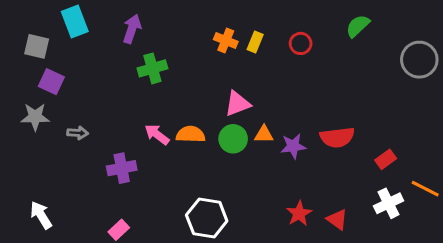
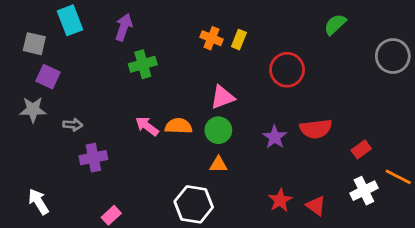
red circle: (301, 43) -> (287, 70), moved, size x1.6
orange triangle: (264, 134) -> (218, 165), moved
purple star: (293, 146) -> (275, 137), turned -30
purple cross: (122, 168) -> (93, 158), moved

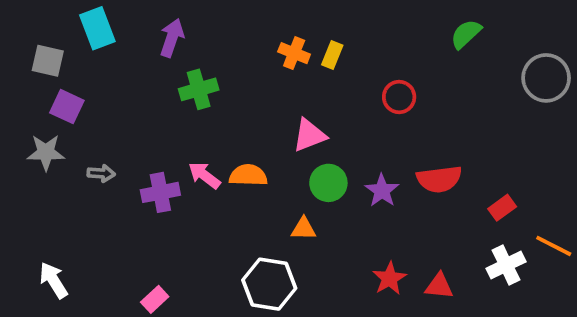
red circle: (287, 70) -> (399, 97), size x0.7
green circle: (218, 130) -> (328, 183), moved
purple cross: (93, 158) -> (160, 192), moved
red triangle: (316, 206) -> (439, 286), turned -30

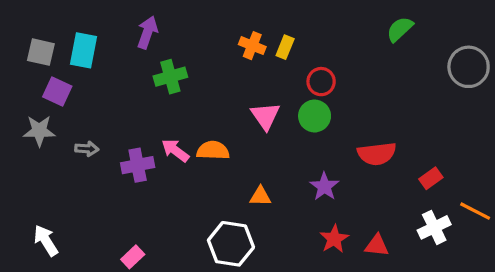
cyan rectangle: (97, 28) -> (83, 50), moved, turned 32
red circle: (399, 97) -> (321, 82), moved
pink triangle: (309, 135) -> (265, 116), turned -44
green circle: (328, 183) -> (315, 116), moved
purple star: (382, 191) -> (324, 186), moved

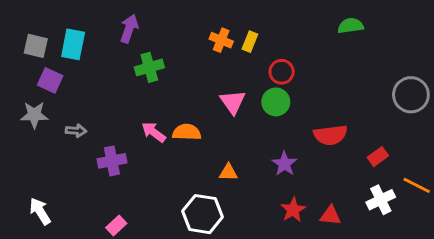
green semicircle: (400, 29) -> (351, 26), turned 35
gray circle: (469, 67) -> (411, 95), moved
purple cross: (138, 165) -> (112, 161), moved

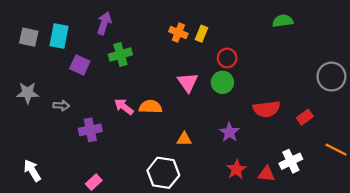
purple square: (50, 80) -> (80, 65), moved
red rectangle: (378, 157) -> (305, 117), moved
white cross: (381, 200) -> (291, 161), moved

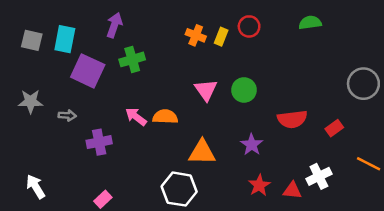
red circle: (227, 58) -> (249, 26), moved
purple square: (80, 65) -> (88, 71), size x1.5
orange triangle: (184, 139) -> (202, 152), size x1.6

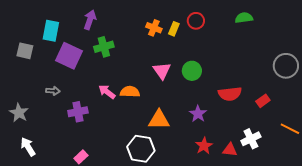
gray square: (32, 40) -> (25, 51), moved
gray star: (30, 101) -> (19, 113), moved, turned 30

